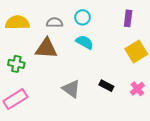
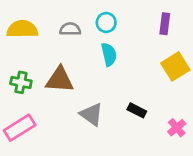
cyan semicircle: (85, 42) -> (109, 54), turned 48
brown triangle: (46, 48) -> (60, 80), moved
pink cross: (137, 89) -> (177, 128), moved

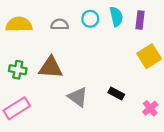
cyan semicircle: (109, 54) -> (116, 17), moved

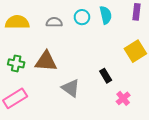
purple rectangle: (140, 20) -> (136, 12), moved
black rectangle: (116, 93) -> (106, 76), moved, turned 32
pink cross: (150, 108) -> (123, 98), moved

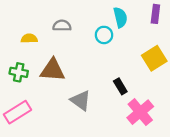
cyan circle: (82, 17) -> (104, 35), moved
yellow semicircle: (17, 22) -> (29, 38), moved, size x0.6
pink cross: (123, 98) -> (140, 112), size x1.6

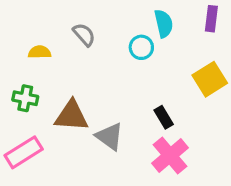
gray semicircle: (62, 26) -> (84, 35), turned 48
brown triangle: (53, 70) -> (71, 116), moved
pink cross: (140, 112) -> (170, 156), moved

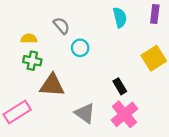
cyan circle: (141, 47) -> (80, 48), moved
green cross: (25, 98) -> (32, 61), moved
gray triangle: (110, 136) -> (85, 113), moved

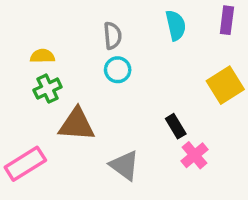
gray semicircle: (61, 26) -> (112, 36), moved, turned 36
green cross: (32, 61) -> (48, 89), turned -36
pink cross: (124, 114) -> (195, 155), moved, size x0.7

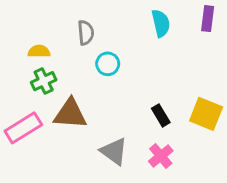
gray semicircle: (112, 36) -> (86, 33), moved
yellow square: (225, 85) -> (206, 114), moved, turned -36
pink cross: (195, 155) -> (161, 156), moved
pink rectangle: (25, 164) -> (23, 128), moved

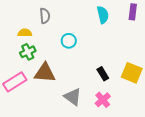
gray semicircle: (86, 33) -> (45, 16), moved

